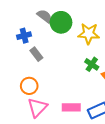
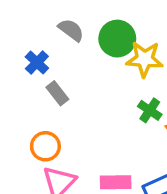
green circle: (61, 22) -> (117, 39), moved
blue cross: (24, 36) -> (37, 62), turned -32

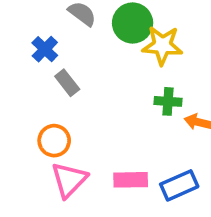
green cross: (150, 110) -> (168, 101), turned -30

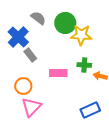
blue cross: (45, 49) -> (18, 37), size x1.5
pink rectangle: (131, 180) -> (58, 73), moved

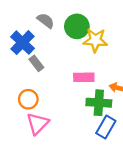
green cross: (84, 65) -> (99, 103), moved, size x1.5
pink rectangle: (58, 73) -> (84, 77), moved
blue rectangle: (90, 110) -> (106, 127), turned -36

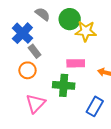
orange circle: (28, 99) -> (27, 70), moved
green cross: (99, 103) -> (64, 85), moved

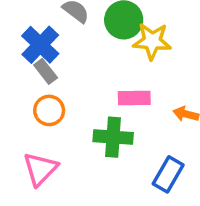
gray rectangle: (35, 51) -> (46, 71), moved
pink triangle: (36, 103) -> (40, 169), moved

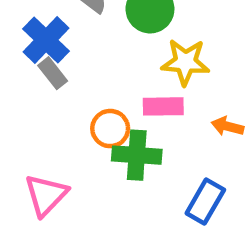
yellow star: (152, 41) -> (185, 62), moved
orange circle: (49, 110) -> (110, 129), moved

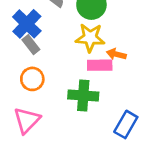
yellow star: (185, 62) -> (90, 38), moved
orange arrow: (227, 126) -> (116, 54), moved
orange circle: (110, 129) -> (32, 79), moved

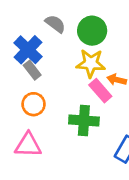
pink rectangle: (100, 65) -> (100, 91), turned 50
pink triangle: (27, 120) -> (28, 145), turned 48

